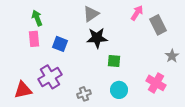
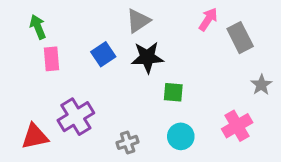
green arrow: (37, 18) -> (38, 27), moved
blue square: (60, 44) -> (103, 54), moved, turned 35
pink cross: (156, 83) -> (237, 126), turned 30

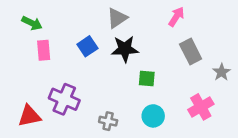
green arrow: (38, 27) -> (32, 23), turned 138
gray rectangle: (240, 38) -> (191, 52), moved
purple cross: (76, 117) -> (64, 99), turned -36
gray cross: (128, 142) -> (108, 121), turned 30

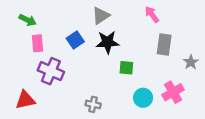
pink arrow: (176, 17) -> (152, 14), turned -70
gray rectangle: (191, 52) -> (164, 44), turned 35
purple cross: (64, 99) -> (51, 71), moved
cyan circle: (153, 116) -> (143, 98), moved

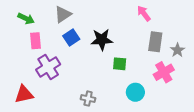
gray triangle: (101, 16) -> (63, 14), moved
gray star: (191, 62) -> (177, 50), moved
purple cross: (51, 71) -> (48, 67), turned 35
pink cross: (173, 92) -> (164, 72), moved

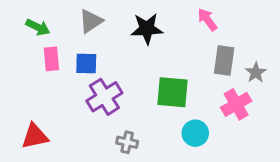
blue square: (71, 38) -> (86, 63), moved, turned 35
black star: (102, 40) -> (147, 29), moved
green square: (120, 64) -> (173, 92), size x1.6
purple cross: (48, 67) -> (104, 97), moved

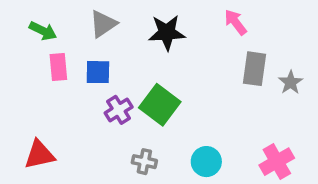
green square: (173, 92) -> (160, 105), moved, turned 32
purple cross: (104, 97) -> (119, 110), size x0.7
pink cross: (236, 104) -> (277, 162), moved
cyan circle: (195, 133) -> (206, 162), moved

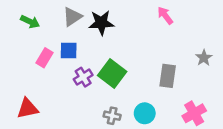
black star: (167, 33) -> (101, 23), moved
pink rectangle: (58, 67) -> (45, 58), moved, turned 36
gray rectangle: (254, 69) -> (168, 76), moved
gray cross: (144, 162) -> (112, 116), moved

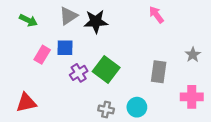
pink cross: (194, 113) -> (192, 97), moved, turned 30

